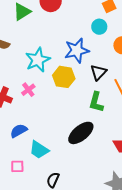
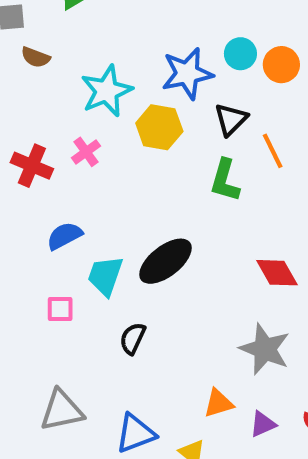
cyan circle: (99, 27) -> (240, 54), moved
black ellipse: (81, 133) -> (165, 261), moved
cyan trapezoid: (39, 150) -> (105, 276), turned 75

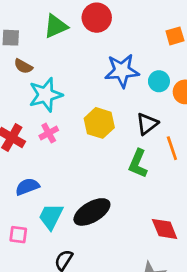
blue star: (187, 74) -> (122, 71), moved
cyan star: (107, 91) -> (46, 95), moved

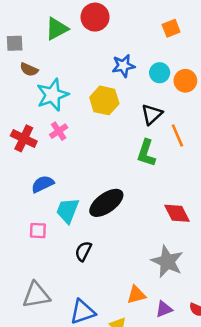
blue star: (122, 71) -> (123, 66), size x0.7
yellow hexagon: (99, 123) -> (104, 100), moved

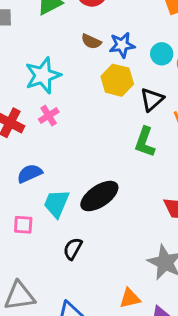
brown semicircle: (29, 70) -> (91, 41), moved
yellow hexagon: (104, 100) -> (117, 80), moved

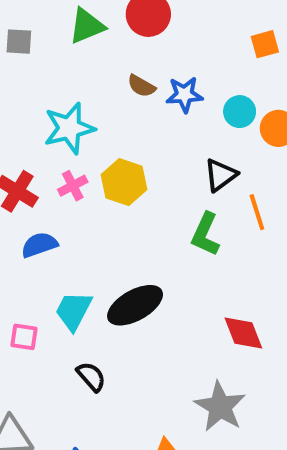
yellow hexagon: (117, 80) -> (124, 182), moved
blue semicircle: (30, 173) -> (39, 245), moved
black semicircle: (73, 249) -> (91, 377), turned 105

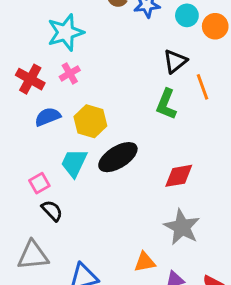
yellow hexagon: (124, 182) -> (90, 121), moved
red diamond: (243, 333) -> (179, 176), moved, turned -76
pink square: (24, 337) -> (39, 183), turned -36
black semicircle: (91, 377) -> (52, 211), moved

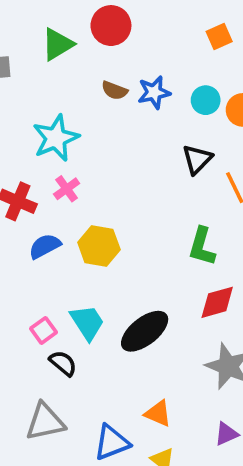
green L-shape: (166, 104) -> (202, 247), moved
black ellipse: (118, 157) -> (145, 331), moved
cyan trapezoid: (74, 163) -> (87, 322), moved, turned 128
orange triangle: (145, 262) -> (158, 413), moved, turned 40

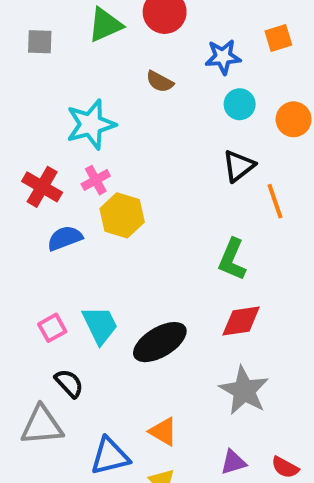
blue star: (154, 92) -> (223, 57), moved
cyan circle: (206, 100) -> (240, 104), moved
yellow hexagon: (99, 246) -> (122, 215), moved
black semicircle: (63, 363) -> (69, 383), moved

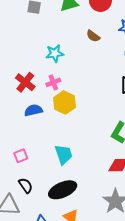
cyan star: (91, 124) -> (55, 53), size x0.7
cyan trapezoid: (100, 325) -> (64, 154), moved
black ellipse: (160, 342) -> (63, 190), moved

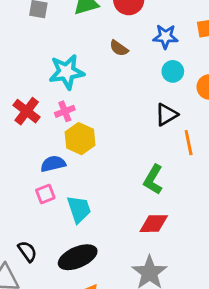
cyan star: (55, 53) -> (67, 72), size x1.4
blue semicircle: (33, 110) -> (53, 164), moved
pink square: (21, 156) -> (45, 194), moved

